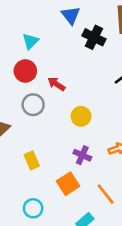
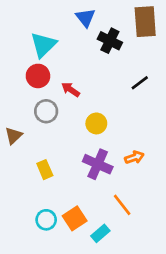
cyan triangle: (30, 41) -> (43, 45), size x1.5
purple cross: (82, 155) -> (98, 164), size x1.5
orange square: (68, 184) -> (75, 218), moved

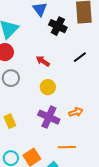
red arrow: (71, 90) -> (43, 61), moved
orange line: (122, 205) -> (67, 147), turned -54

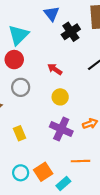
black cross: (58, 26) -> (71, 32), turned 30

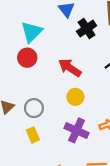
red arrow: (55, 69) -> (70, 68), size x1.5
gray circle: (21, 87) -> (34, 108), moved

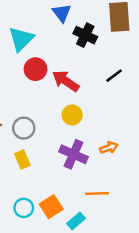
black cross: (87, 29) -> (85, 35), turned -30
red circle: (27, 58) -> (36, 69), moved

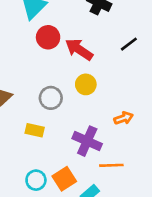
gray circle: (24, 128) -> (51, 98), moved
purple cross: (73, 154) -> (87, 141), moved
yellow rectangle: (22, 159) -> (35, 130), turned -54

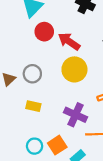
yellow circle: (86, 84) -> (74, 69), size x1.5
gray circle: (51, 98) -> (32, 74), moved

